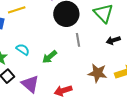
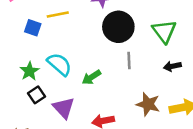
cyan semicircle: (23, 49) -> (59, 64), size x1.5

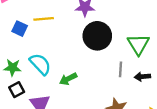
gray line: (129, 60) -> (120, 69), moved
green star: (29, 71) -> (13, 68), turned 30

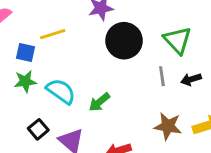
green star: (13, 68) -> (25, 81), moved

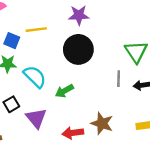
black circle: (124, 41) -> (78, 49), moved
brown star: (168, 126) -> (102, 123), moved

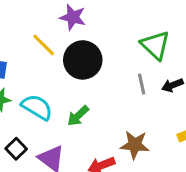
purple star: (79, 15) -> (73, 17), turned 30
yellow line: (36, 30) -> (44, 45), moved, turned 66

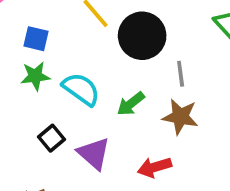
gray line: (142, 84) -> (181, 74), moved
brown star: (135, 145) -> (180, 117), moved

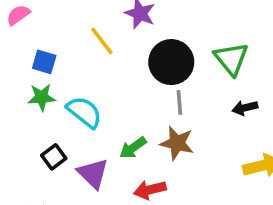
black circle: (142, 36) -> (171, 62), moved
green arrow: (131, 104) -> (133, 148), moved

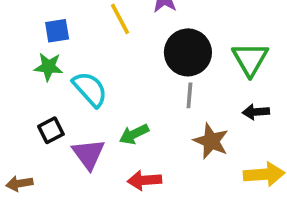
blue square: (44, 62) -> (57, 31), turned -35
brown star: (177, 143) -> (211, 141), moved

